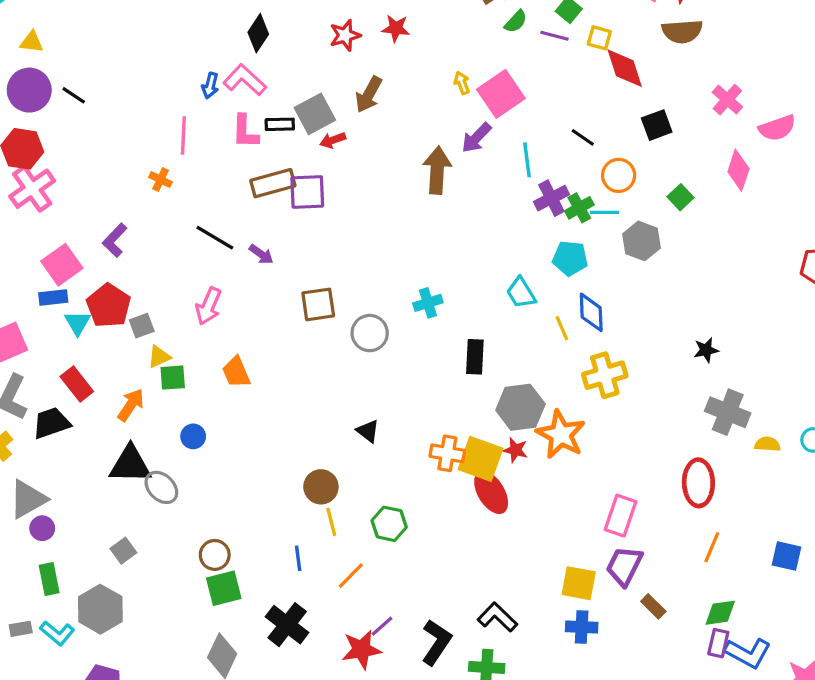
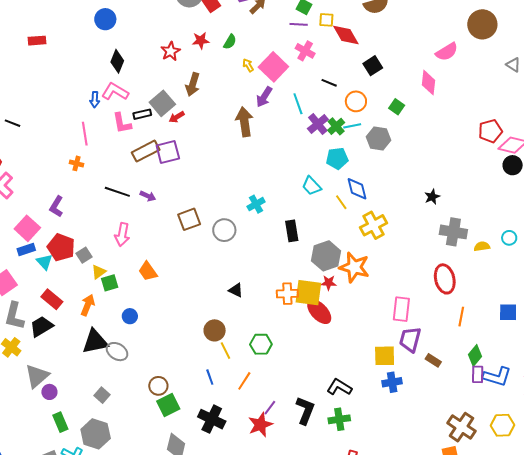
green semicircle: (516, 22) -> (230, 42), moved
pink cross: (727, 100) -> (305, 51), moved
green diamond: (720, 613) -> (475, 355), turned -30

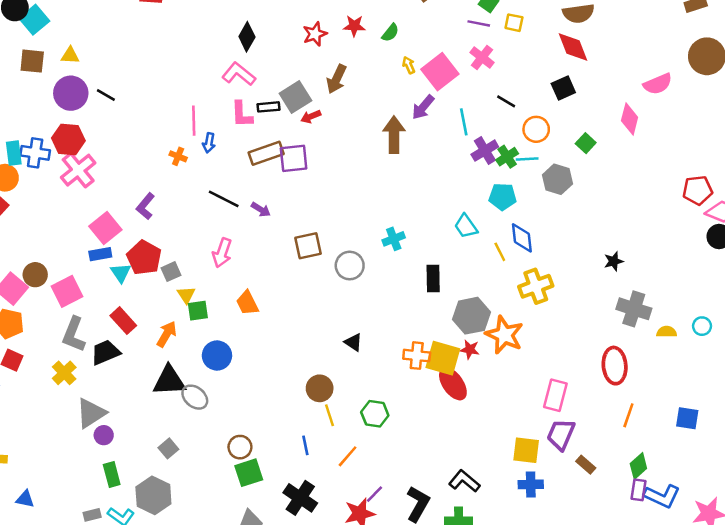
red diamond: (346, 35) -> (573, 47), moved
blue arrow: (95, 100) -> (209, 143), moved
yellow triangle: (99, 272) -> (186, 295), turned -35
blue circle: (130, 316) -> (217, 356), size x1.5

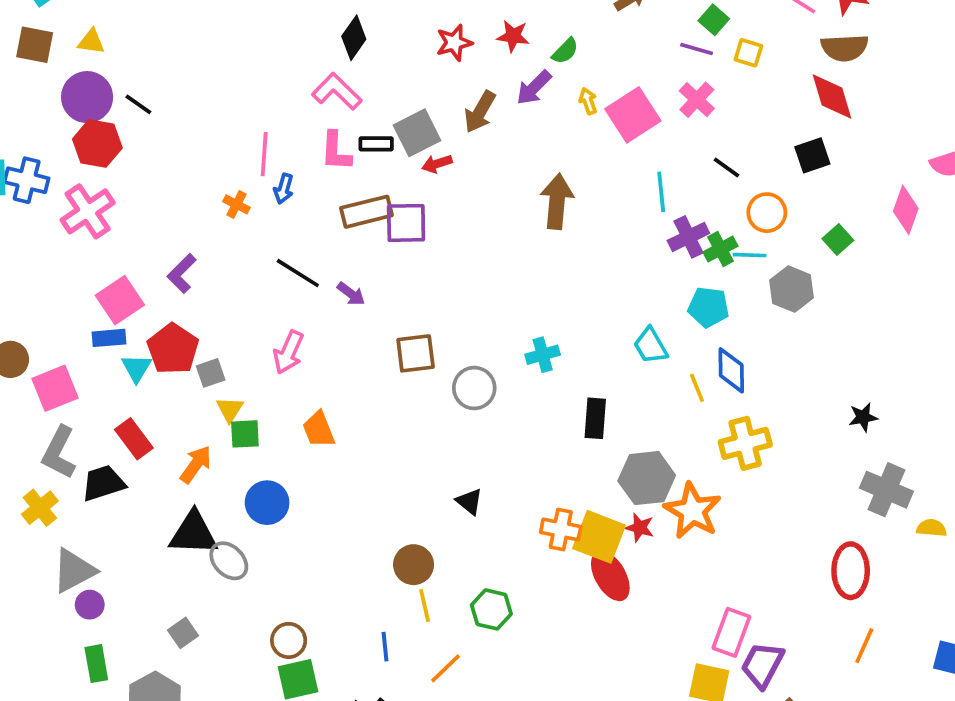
purple arrow: (423, 107) -> (534, 88), moved
red hexagon: (68, 139) -> (97, 143), moved
pink rectangle: (555, 395) -> (731, 632), moved

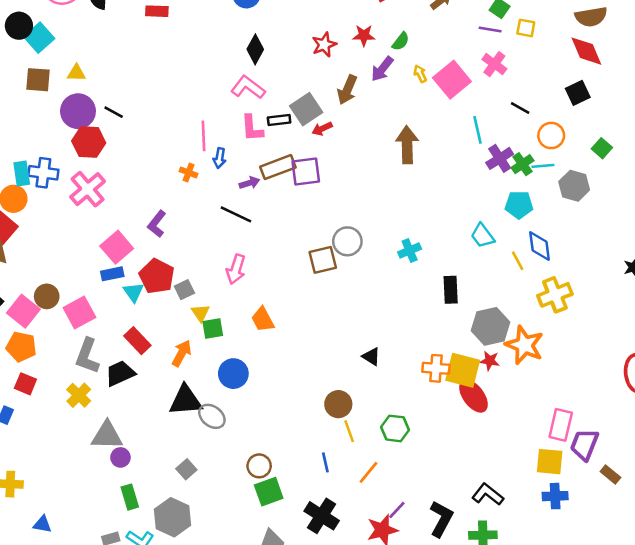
purple arrow: (351, 294) -> (249, 183), moved, turned -48
gray circle: (474, 388) -> (347, 241), moved
gray triangle: (74, 571) -> (107, 435), turned 36

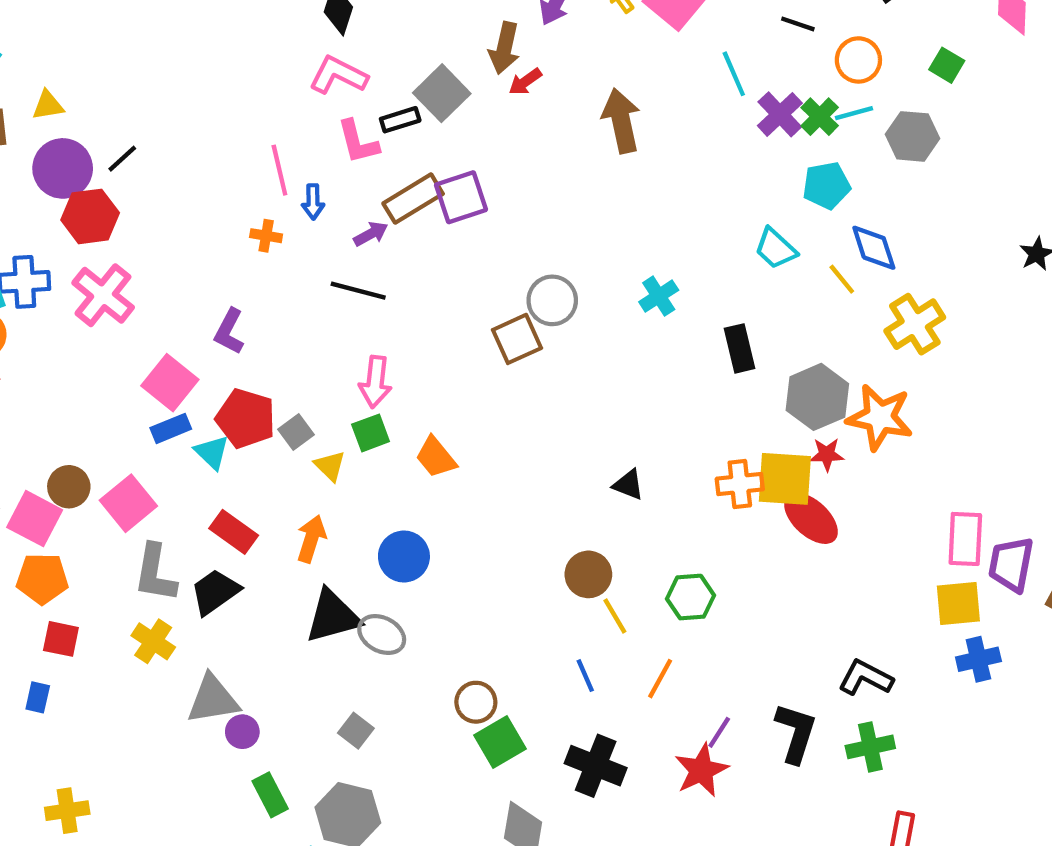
black line: (114, 112) -> (122, 159), turned -60
red arrow: (322, 129) -> (525, 82), moved
green square: (213, 328) -> (371, 433), moved

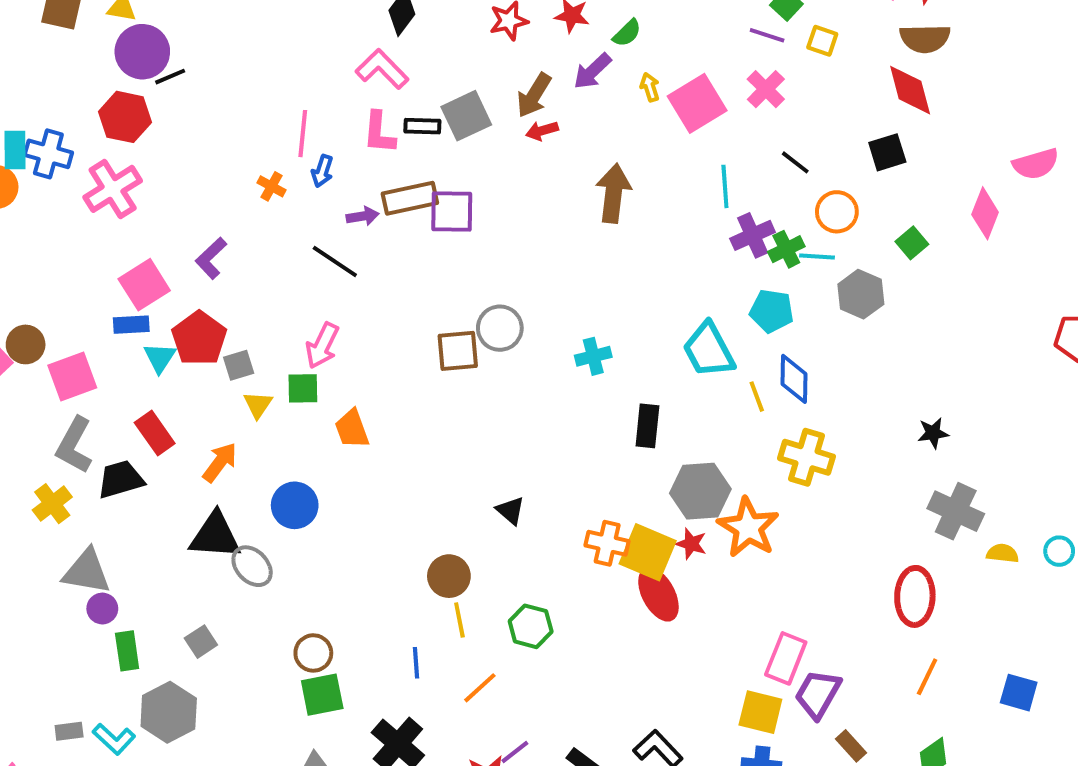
purple circle: (63, 168) -> (142, 52), moved
cyan trapezoid: (776, 249) -> (709, 350), size x1.4
yellow cross: (915, 324) -> (807, 457), turned 30
green rectangle: (270, 795) -> (127, 651), moved

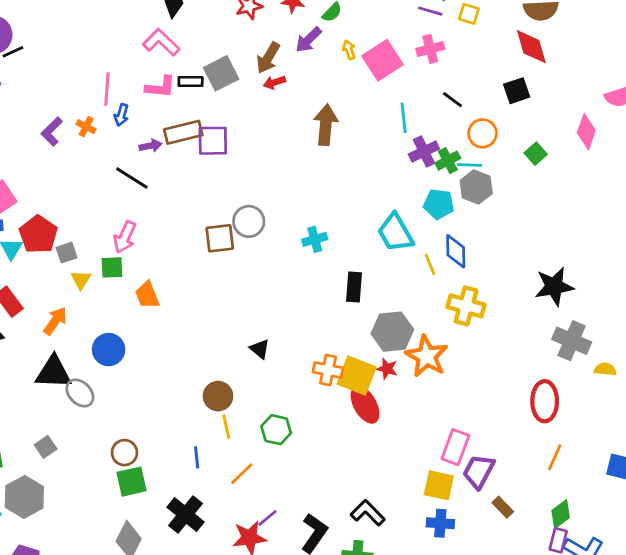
pink cross: (766, 89) -> (430, 49), turned 32
pink L-shape: (379, 133) -> (160, 87), turned -88
purple L-shape: (211, 258) -> (52, 131), moved
gray hexagon: (861, 294) -> (476, 187), moved
black star: (933, 433) -> (554, 286), size x1.8

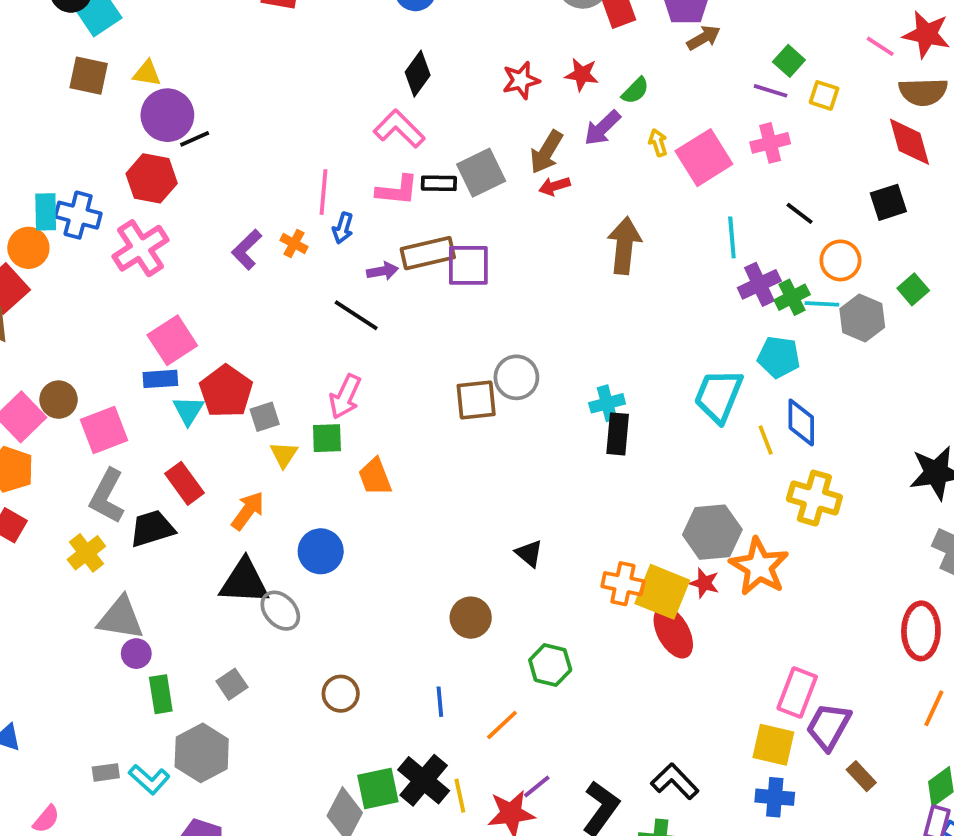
gray hexagon: (476, 187) -> (862, 318), moved
cyan trapezoid: (395, 233) -> (718, 396), turned 51
black rectangle: (354, 287) -> (618, 434), moved
yellow line: (226, 427) -> (460, 796), moved
green square: (131, 482) -> (378, 788), moved

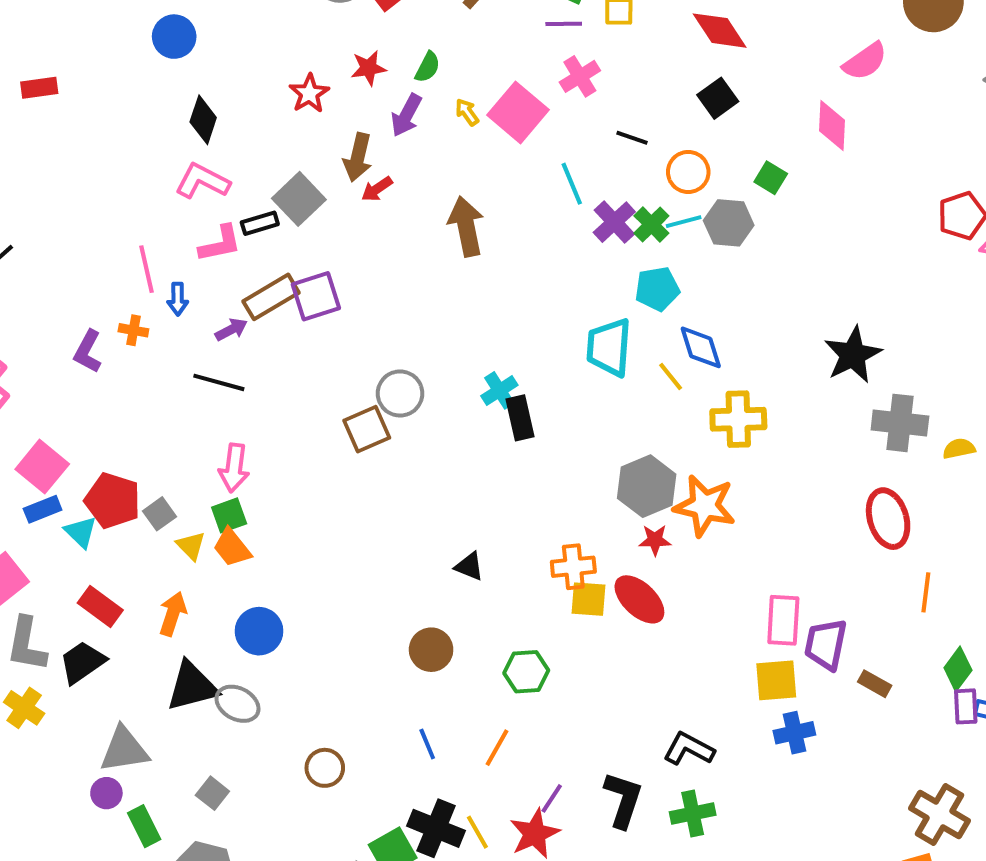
orange trapezoid: (375, 477) -> (232, 548), moved
yellow square: (662, 592) -> (588, 599), moved, size x0.7
gray triangle: (121, 618) -> (124, 750), moved

